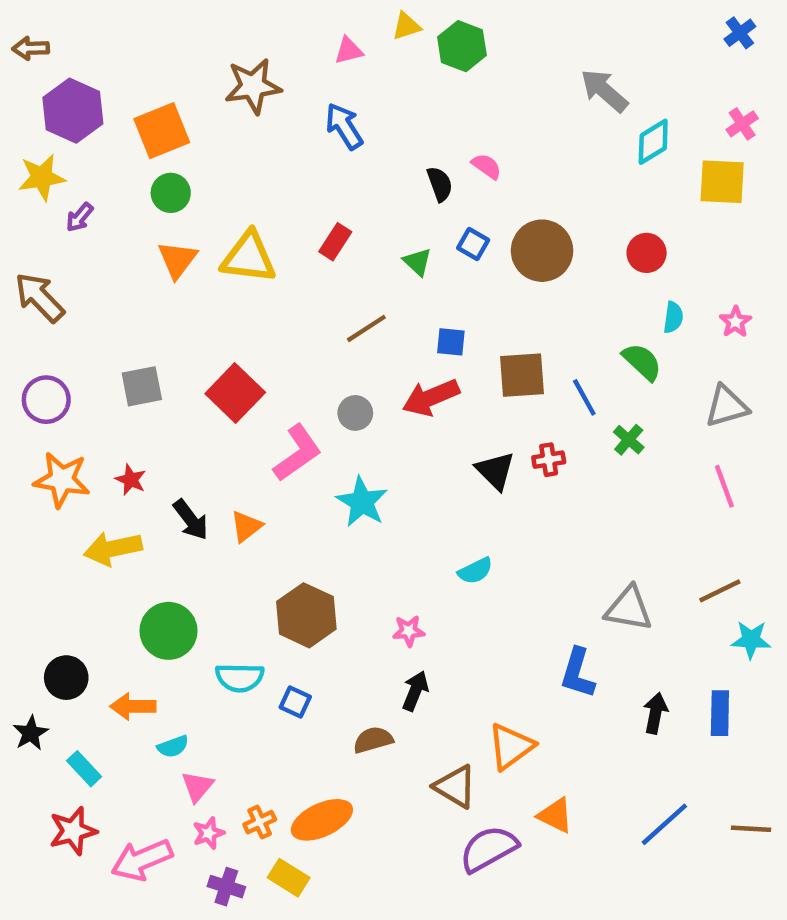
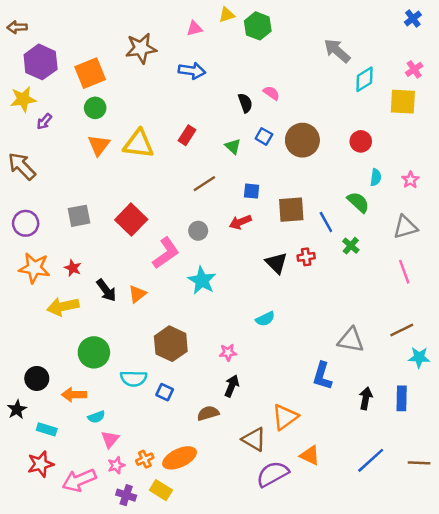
blue arrow: (344, 126) -> (192, 71), turned 130
red arrow: (431, 397) -> (240, 222), size x0.7
cyan rectangle: (84, 769) -> (47, 429), turned -30

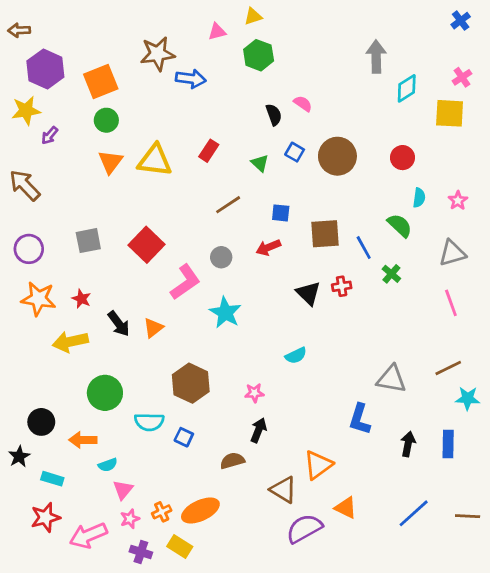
green hexagon: (258, 26) -> (259, 55), moved
gray arrow: (337, 51) -> (376, 57), turned 48
blue arrow: (192, 71) -> (191, 79), moved

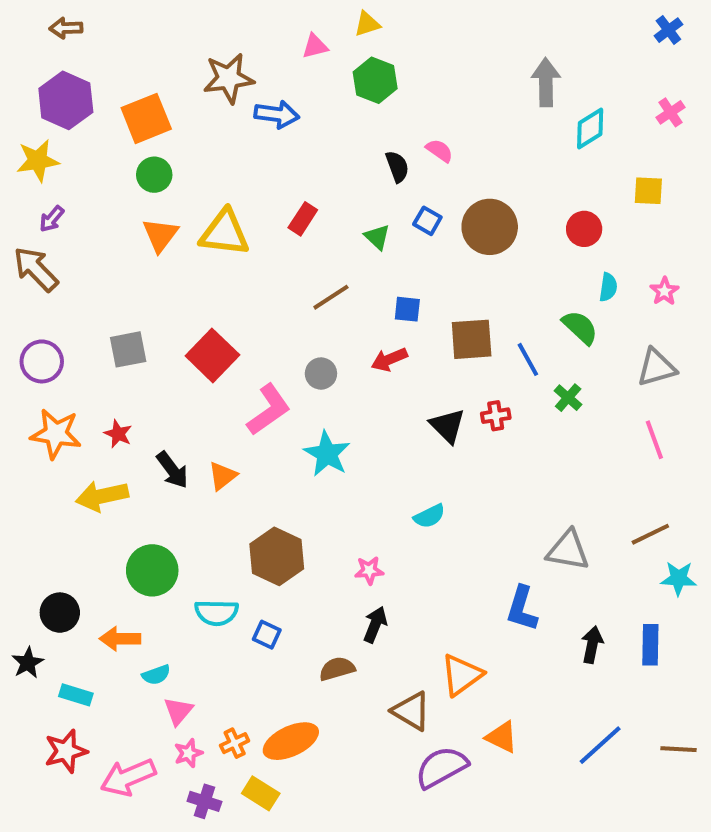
brown arrow: (19, 30) -> (66, 28), moved
yellow square: (450, 113) -> (648, 191), moved, size x0.7
purple arrow: (50, 135) -> (52, 219), moved

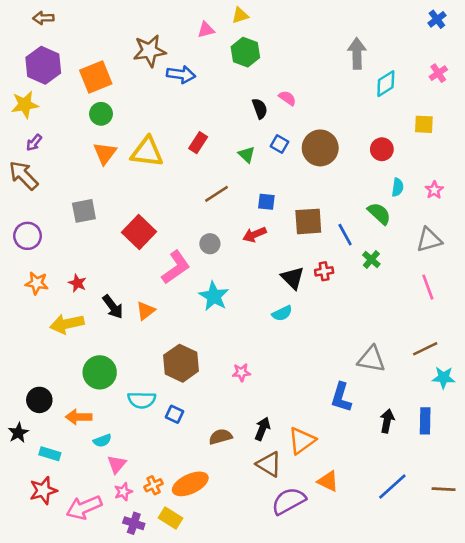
gray square: (128, 349) -> (84, 211), moved
orange star: (56, 434) -> (37, 283), size x0.7
cyan semicircle: (429, 516) -> (282, 313), moved
black arrow: (375, 625) -> (262, 429), moved

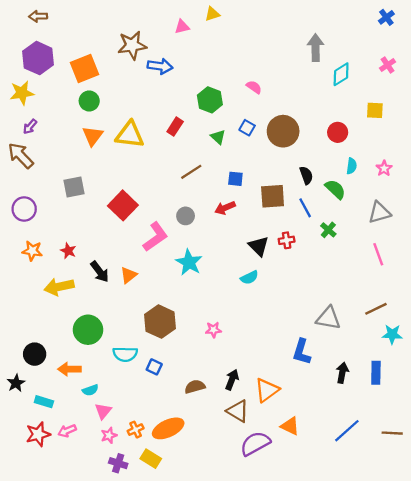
green hexagon: (245, 52) -> (210, 100), moved
black semicircle: (260, 109) -> (306, 175), moved
pink arrow: (84, 508) -> (67, 431), moved, size x0.6

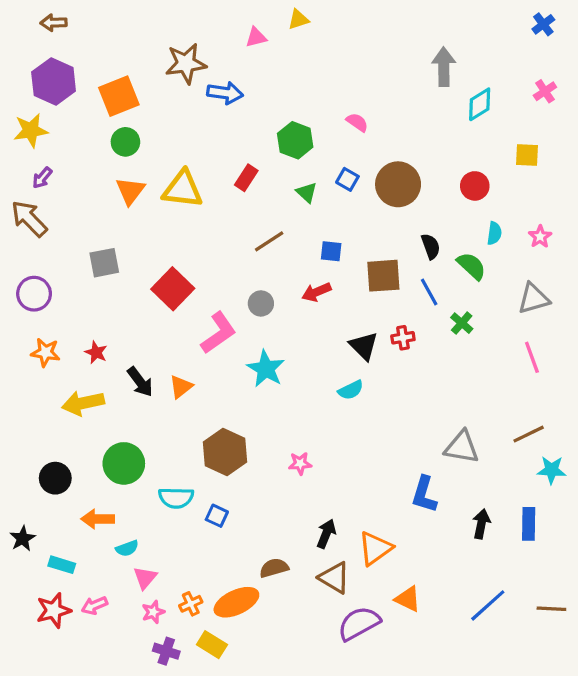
black circle: (35, 354) -> (55, 478), moved
brown semicircle: (195, 387) -> (274, 568), moved

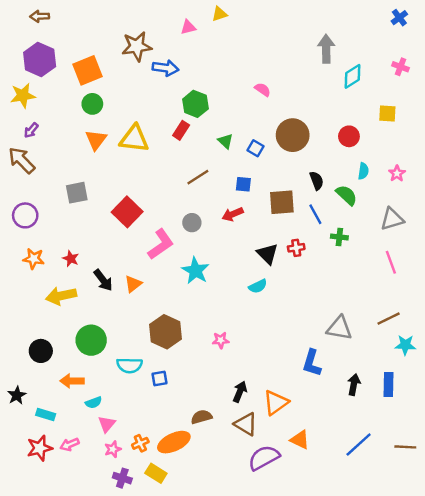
pink cross: (545, 91) -> (401, 67), turned -35
green hexagon: (295, 140) -> (195, 104), moved
blue square: (347, 179) -> (255, 148), moved
green cross: (462, 323) -> (339, 237), turned -35
blue square: (217, 516) -> (159, 379), turned -35

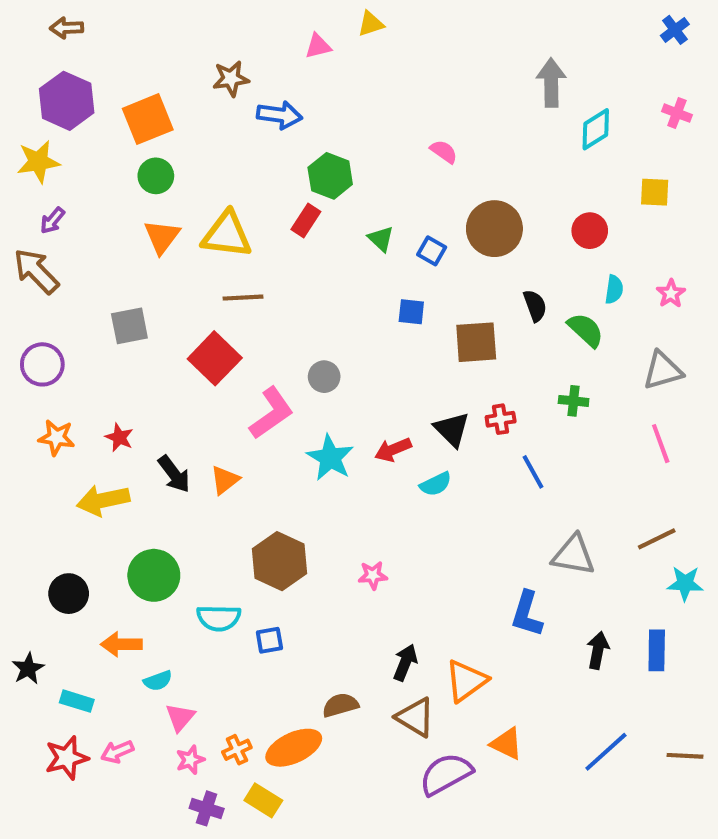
brown star: (137, 46) -> (231, 79), size x0.7
brown line: (198, 177) -> (243, 298), moved, turned 30
red arrow: (233, 214) -> (393, 450), moved
blue line: (315, 214) -> (533, 472), moved

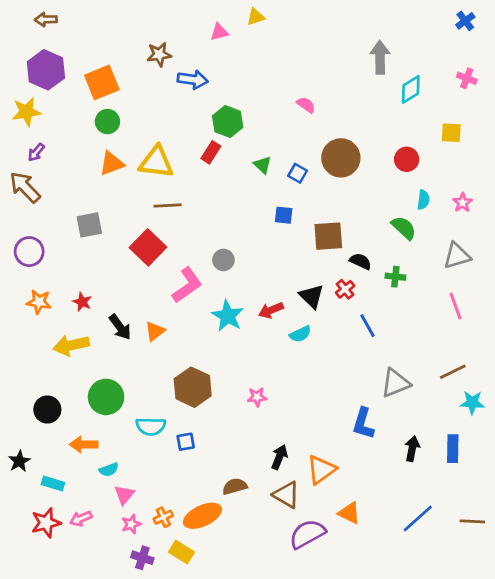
orange triangle: (162, 237) -> (112, 163), turned 32
black semicircle: (535, 306) -> (360, 261), moved, turned -45
red cross: (501, 419) -> (345, 289), turned -30
gray triangle: (574, 555) -> (395, 383), turned -32

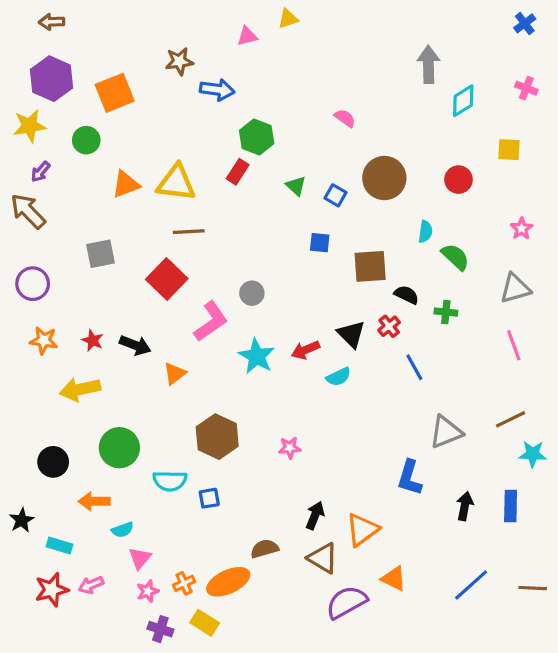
green circle: (107, 122) -> (86, 140), moved
cyan semicircle: (423, 200) -> (425, 232), moved
black arrow: (120, 327) -> (135, 345), moved, turned -32

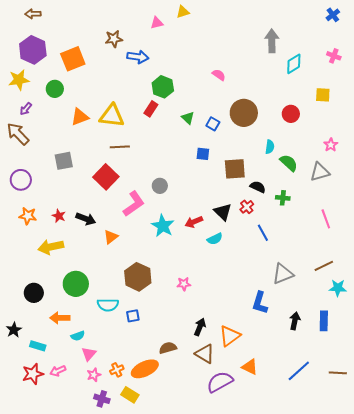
gray triangle: (515, 288) -> (320, 172), moved

